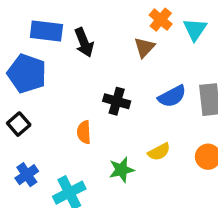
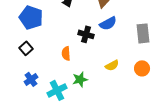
blue semicircle: (172, 96) -> (108, 23), moved
green star: (122, 170) -> (80, 79), moved

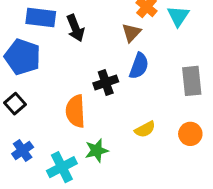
blue semicircle: (108, 23) -> (139, 66), turned -42
black cross: (86, 34) -> (106, 82), turned -35
orange semicircle: (66, 53) -> (75, 111), size x1.5

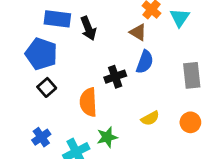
brown triangle: (131, 33) -> (138, 32), turned -42
black square: (15, 104) -> (47, 87), moved

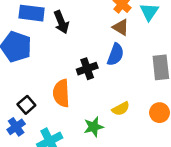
brown triangle: (138, 32) -> (121, 27), moved
black square: (47, 87) -> (26, 105), moved
green star: (107, 137) -> (94, 127), moved

